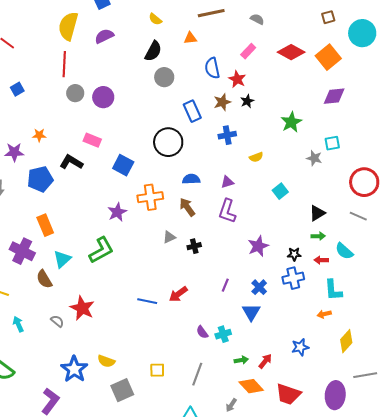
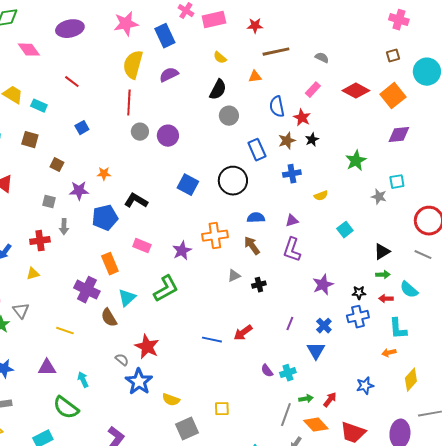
pink rectangle: (92, 140) -> (142, 246), moved
blue square: (123, 165) -> (188, 185), moved
cyan arrow: (18, 324) -> (83, 380), moved
blue star: (74, 369) -> (139, 382), moved
gray line: (197, 374) -> (286, 415), moved

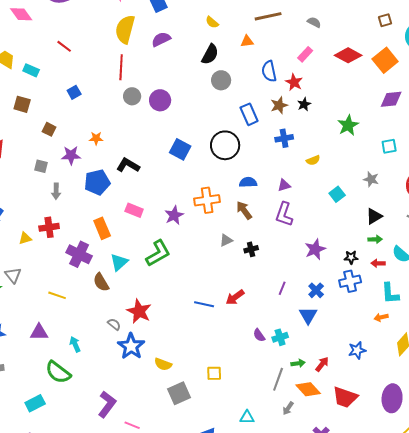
gray star: (379, 197) -> (371, 179), moved
red cross: (40, 241) -> (49, 227), moved

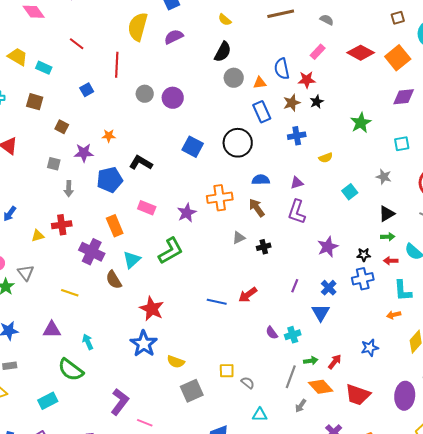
orange triangle: (247, 41) -> (260, 83), moved
red line: (121, 67) -> (117, 65), moved
red star: (294, 82) -> (307, 80), turned -30
gray semicircle: (114, 324) -> (248, 383), moved

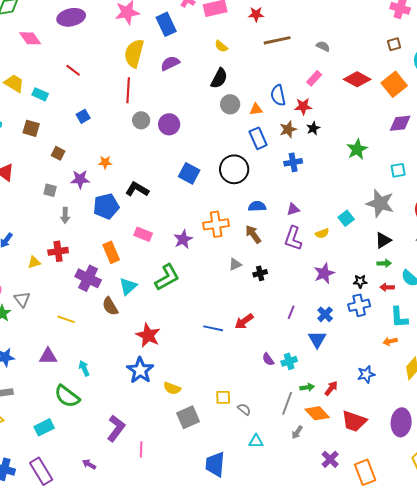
red line: (117, 65) -> (128, 90), moved
yellow semicircle: (326, 158) -> (322, 233), moved
gray star: (384, 177) -> (380, 203), size x1.8
pink line: (145, 423) -> (141, 449), turned 70

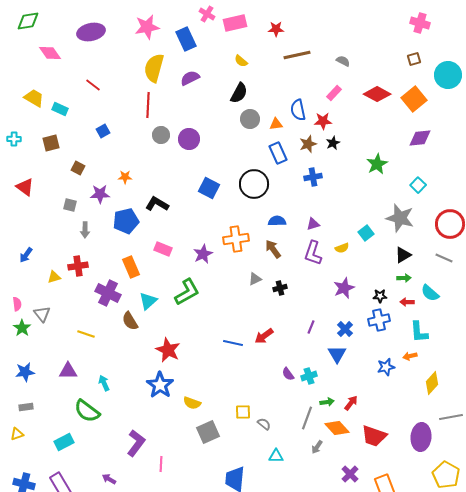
brown square: (31, 128) -> (51, 143), turned -30
cyan square: (398, 170) -> (418, 185), turned -35
blue star: (366, 374) -> (386, 367), moved

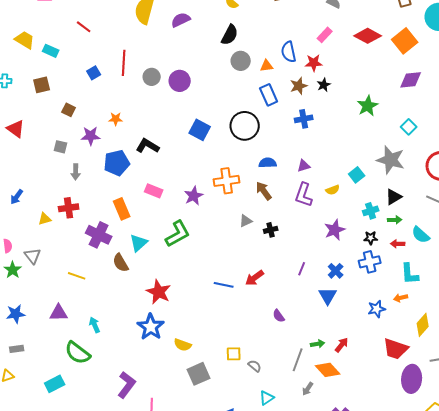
red line: (148, 105) -> (124, 63), moved
cyan cross: (309, 376) -> (371, 211), moved
red trapezoid: (374, 436) -> (396, 349), moved
cyan triangle: (276, 456) -> (267, 398), turned -35

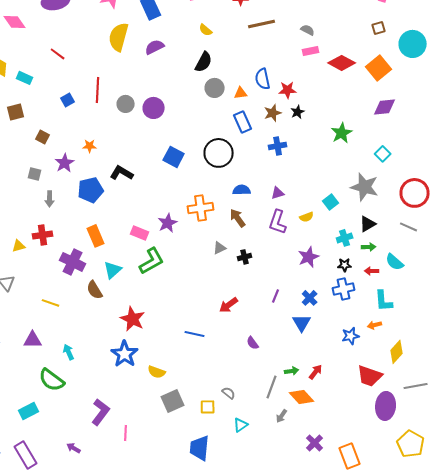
pink rectangle: (325, 35) -> (311, 51), moved, turned 35
purple star: (91, 136) -> (65, 163), turned -30
pink rectangle: (154, 191) -> (140, 233), moved
blue line: (224, 285) -> (195, 334), moved
yellow square: (234, 354) -> (208, 407), moved

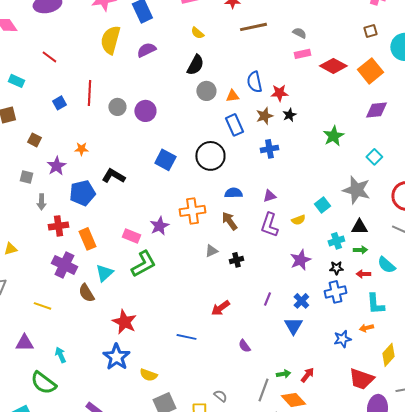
black triangle: (368, 224) -> (359, 227), turned 30
red cross: (43, 235) -> (58, 226), moved

